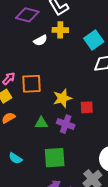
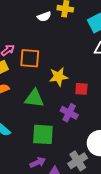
green triangle: (41, 123) -> (34, 98), size x1.5
purple cross: (66, 124) -> (69, 113), moved

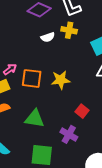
yellow star: (59, 77) -> (61, 80), moved
red square: (81, 89) -> (82, 111), turned 32

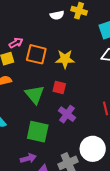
red square: (82, 111) -> (59, 87), moved, turned -32
green triangle: (35, 119) -> (35, 95), turned 35

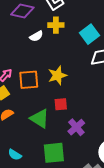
purple cross: (67, 114) -> (76, 127), turned 30

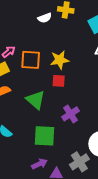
red square: (61, 104) -> (59, 81), moved

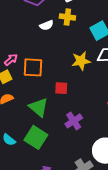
yellow star: (60, 60) -> (81, 61), moved
green square: (44, 136) -> (36, 137), moved, turned 30

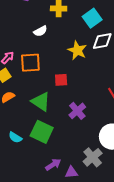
white semicircle: (46, 25) -> (40, 31), moved
yellow star: (81, 61) -> (77, 50), turned -30

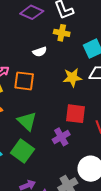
yellow star: (77, 50) -> (72, 77), turned 30
red square: (61, 80) -> (75, 114), moved, size x1.5

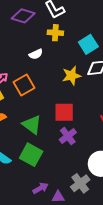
orange square: (24, 81) -> (24, 85), turned -30
red square: (75, 114) -> (64, 112), moved

